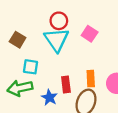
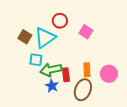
cyan triangle: (56, 40) -> (45, 38), moved, turned 30
green arrow: (20, 88) -> (51, 70), moved

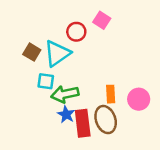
pink square: (86, 32) -> (102, 20), moved
red rectangle: (66, 75) -> (83, 123), moved, size x1.5
brown ellipse: (83, 90) -> (106, 120), turned -40

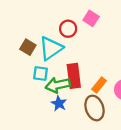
orange rectangle: (111, 94) -> (99, 85), turned 42
red rectangle: (83, 123) -> (74, 76), moved

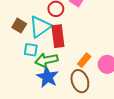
red rectangle: (74, 76) -> (58, 36), moved
blue star: (59, 103) -> (47, 77), size x1.5

